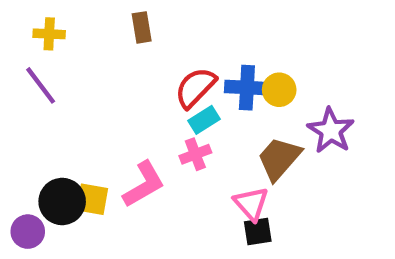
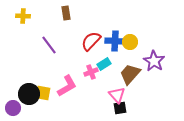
purple line: (41, 85) -> (49, 45), moved
cyan rectangle: (204, 120) -> (104, 64), moved

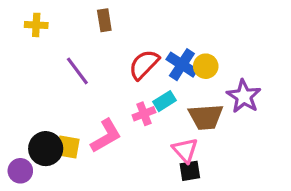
blue cross: (115, 41) -> (182, 65), turned 30
brown trapezoid: (130, 74) -> (206, 117), turned -135

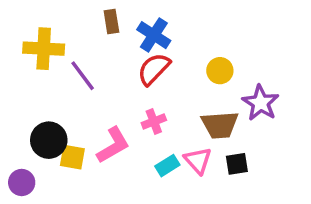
yellow cross: (36, 25) -> (44, 49), moved, size x1.6
blue cross: (182, 65) -> (154, 35), moved
cyan rectangle: (165, 101) -> (167, 166), moved
black circle: (46, 149) -> (49, 140), moved
black square: (190, 171) -> (237, 164), moved

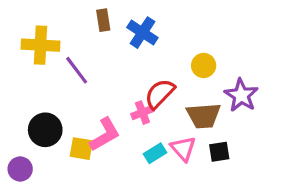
red semicircle: (154, 69) -> (160, 94), moved
yellow square: (72, 157) -> (81, 149), moved

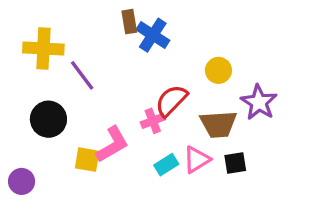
brown rectangle: (103, 20) -> (129, 22), moved
black circle: (45, 130) -> (48, 119), moved
pink triangle: (183, 149) -> (197, 160), turned 40

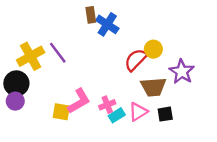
yellow cross: (43, 48) -> (31, 56), moved, turned -32
red semicircle: (171, 101) -> (136, 60), moved
black circle: (48, 119) -> (16, 83), moved
pink cross: (153, 121) -> (107, 105), moved
purple circle: (22, 181) -> (15, 101), moved

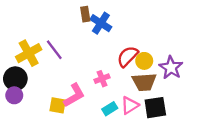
yellow circle: (153, 49) -> (144, 61), moved
pink cross: (107, 105) -> (102, 79), moved
black square: (165, 114) -> (155, 108), size x1.5

